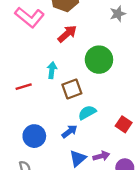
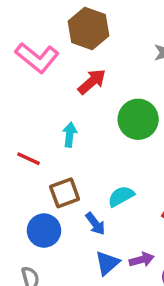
red line: (24, 87) -> (29, 159), turned 42
brown square: (72, 89) -> (65, 193), moved
blue arrow: (70, 131) -> (95, 224), turned 91

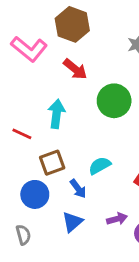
red arrow: (92, 82) -> (75, 69), turned 80
cyan arrow: (70, 135) -> (56, 114), size x1.4
blue triangle: (107, 263) -> (72, 222), moved

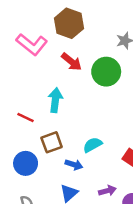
green circle: (114, 101) -> (106, 72), moved
blue arrow: (78, 189) -> (74, 165), turned -35
blue circle: (35, 194) -> (26, 163), moved

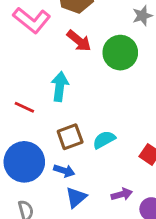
brown square: (52, 142) -> (70, 137), moved
blue circle: (26, 163) -> (24, 162), size x1.4
blue arrow: (74, 165) -> (64, 171), moved

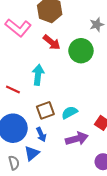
blue arrow: (64, 171) -> (41, 134), turned 48
purple arrow: (122, 194) -> (77, 139), moved, size x1.5
blue triangle: (76, 197) -> (32, 153), moved

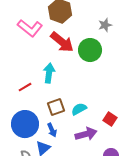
red arrow: (52, 42) -> (62, 42), size x1.4
red line: (13, 89) -> (25, 87), turned -56

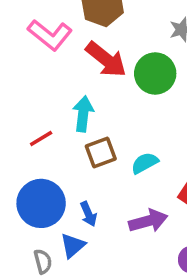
brown square: (56, 107) -> (101, 152), moved
cyan semicircle: (79, 109) -> (145, 163), moved

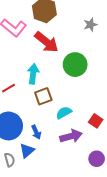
green circle: (155, 73) -> (75, 65), moved
cyan semicircle: (145, 163) -> (64, 113), moved

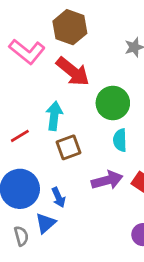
cyan semicircle: (64, 113) -> (120, 140), moved, turned -63
purple arrow: (71, 136) -> (107, 180), moved

